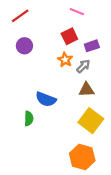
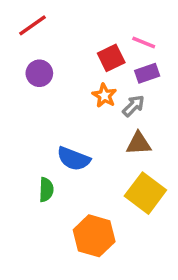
pink line: (77, 12) -> (144, 42), moved
orange hexagon: (82, 157) -> (94, 236), moved

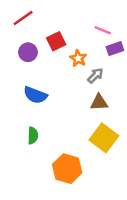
red square: (111, 58) -> (56, 41), moved
purple rectangle: (147, 73) -> (115, 49), moved
orange star: (104, 96) -> (78, 58), moved
blue semicircle: (74, 159) -> (35, 95), moved

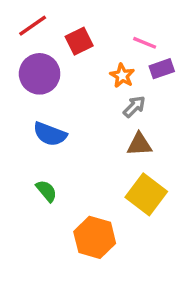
red square: (56, 41) -> (79, 41), moved
purple circle: (28, 52) -> (40, 74), size x1.5
orange star: (78, 58) -> (122, 76), moved
green semicircle: (33, 136) -> (46, 191), turned -42

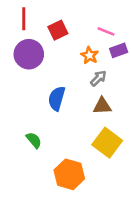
red line: (33, 26) -> (24, 19), turned -55
blue semicircle: (50, 134) -> (57, 98), moved, turned 85

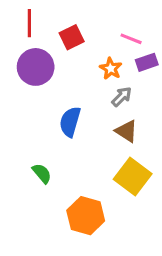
brown triangle: (102, 106) -> (126, 131), turned 36

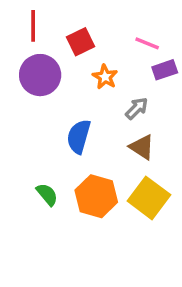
orange star: (111, 69) -> (105, 77), moved
orange hexagon: (86, 216) -> (96, 196), moved

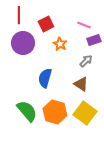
gray arrow: (137, 108) -> (86, 61), moved
green semicircle: (47, 194) -> (27, 111), size x1.6

